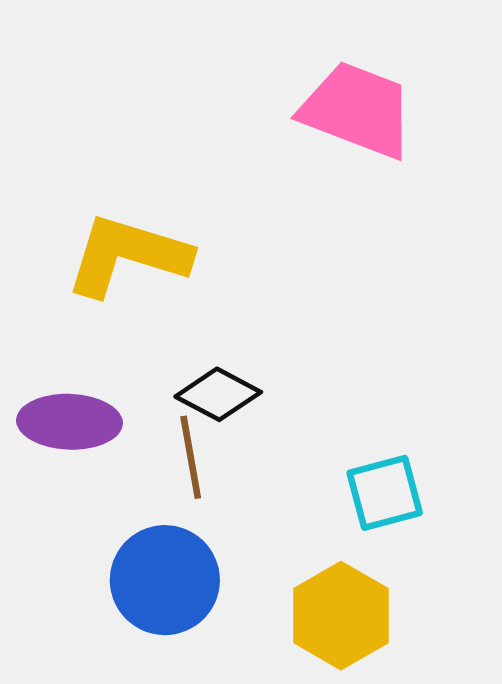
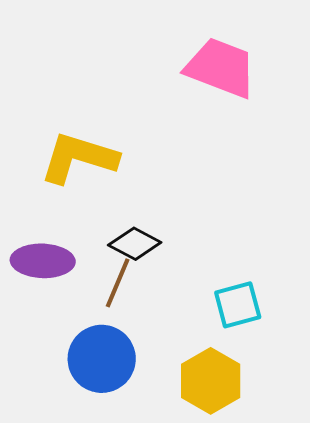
brown line: (191, 457) -> (118, 283), turned 33

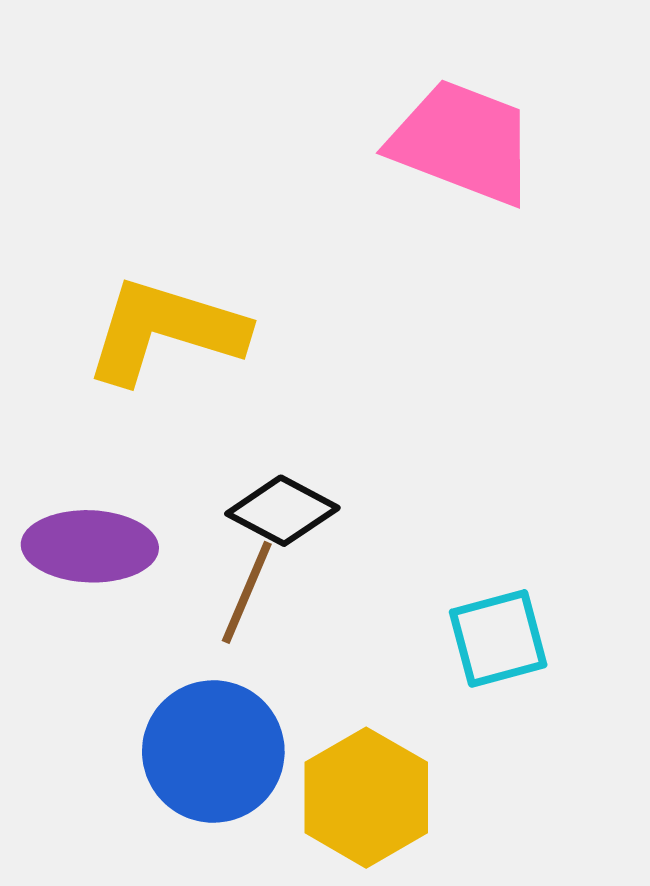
yellow hexagon: (211, 381) -> (366, 798), moved

